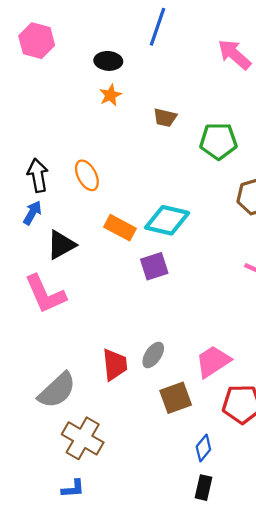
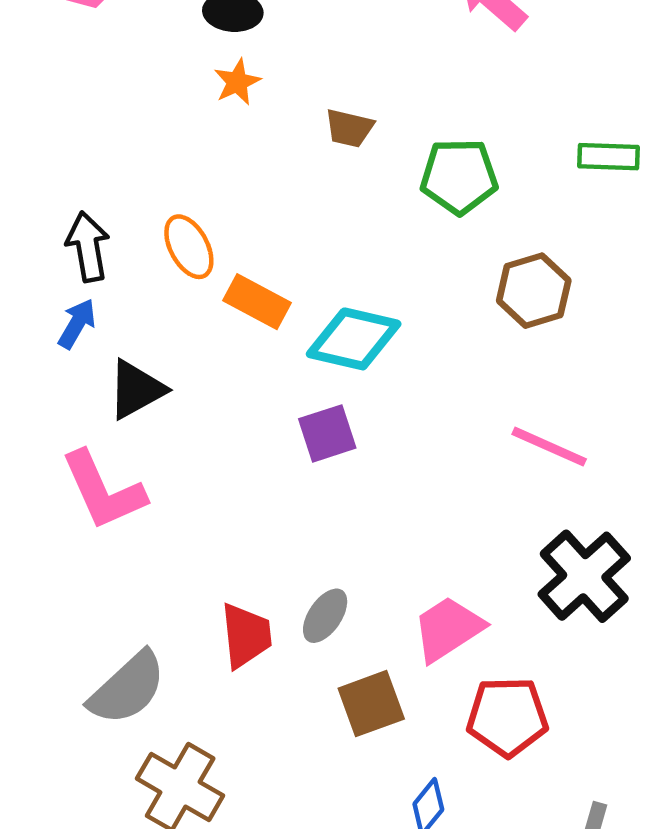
orange rectangle: (120, 228) -> (257, 302), moved

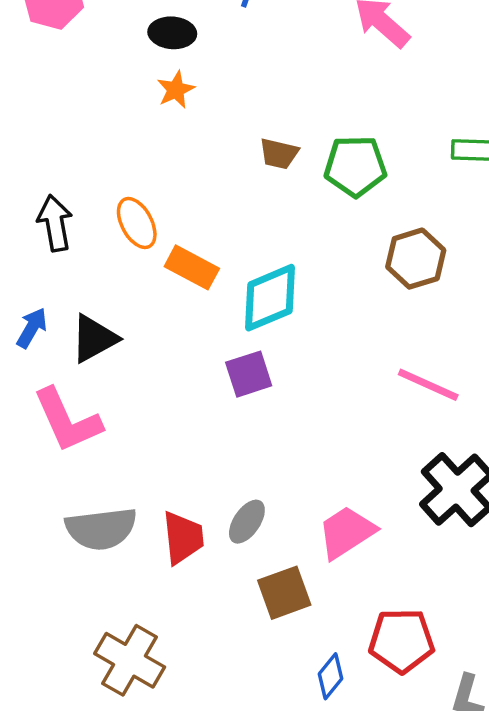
brown trapezoid: (349, 128) -> (279, 154), moved
blue arrow: (77, 324) -> (32, 328), moved
cyan diamond: (354, 339) -> (270, 298), turned -36
gray semicircle: (127, 688) -> (101, 529), moved, turned 36
red pentagon: (507, 717) -> (402, 641), moved

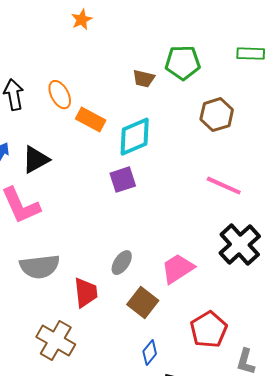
brown trapezoid: (279, 154) -> (144, 79), moved
red trapezoid: (183, 538) -> (86, 293), moved
brown square: (284, 593) -> (143, 303), turned -32
red pentagon: (402, 641) -> (209, 330), turned -30
blue diamond: (330, 676) -> (150, 353), moved

